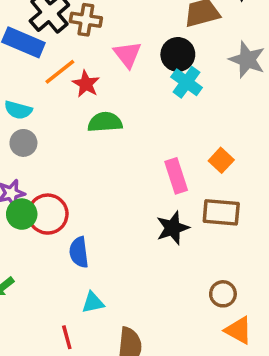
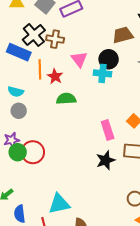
orange line: (60, 72) -> (40, 69), turned -54
cyan cross: (187, 82) -> (103, 73), moved, turned -30
blue semicircle: (79, 252) -> (20, 214), moved
cyan triangle: (93, 303) -> (59, 204), size x1.6

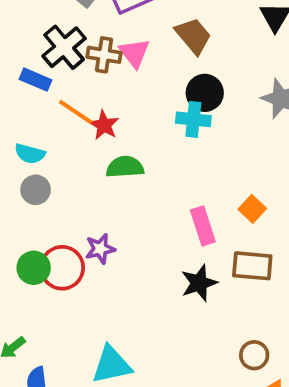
brown trapezoid: (123, 35) -> (193, 36), moved, turned 65
blue rectangle: (19, 52) -> (36, 80), size x0.7
pink triangle: (79, 59) -> (134, 53), moved
orange line: (40, 69) -> (75, 112), turned -54
purple star: (12, 140) -> (100, 249), moved

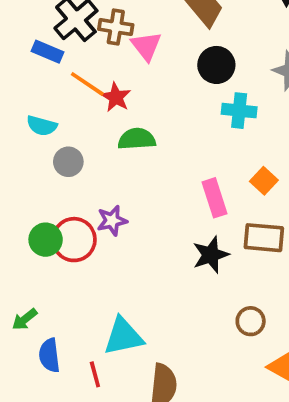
pink triangle: (134, 53) -> (146, 46), moved
cyan cross: (193, 119) -> (239, 111), moved
gray circle: (36, 190) -> (68, 162), moved
brown circle: (254, 355) -> (251, 321), moved

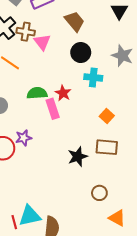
red star: (116, 97) -> (63, 93), moved
pink rectangle: (214, 198) -> (53, 109), moved
cyan triangle: (123, 336) -> (30, 216), moved

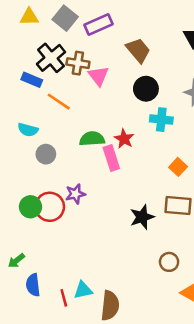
cyan triangle: (30, 216) -> (83, 290), size x0.7

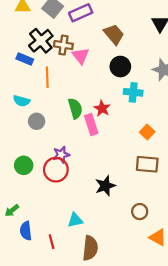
orange line: (59, 102) -> (47, 77), turned 54
green semicircle: (92, 139) -> (75, 108), turned 78
red circle: (50, 207) -> (56, 170), moved
black star: (142, 217) -> (105, 186), moved
cyan triangle: (83, 290) -> (75, 220), moved

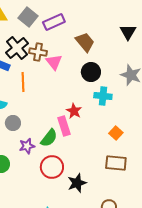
green semicircle: (75, 108) -> (49, 138), moved, turned 54
purple star: (61, 155) -> (27, 146), moved
red circle: (56, 170) -> (52, 167), moved

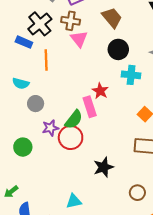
brown cross: (38, 52) -> (71, 21), moved
red circle: (52, 167) -> (71, 137), moved

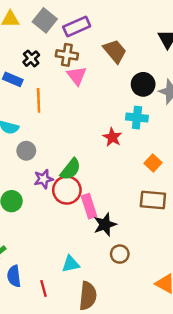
black cross: (40, 24) -> (31, 59), size x0.6
black circle: (118, 49) -> (143, 84), moved
red star: (100, 91) -> (112, 137), moved
pink rectangle: (90, 107) -> (89, 206), moved
brown circle: (137, 193) -> (120, 254), moved

